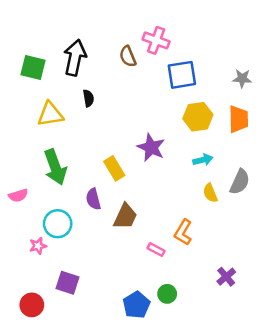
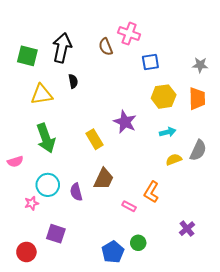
blue square: (182, 75) -> (150, 62), size x0.7
yellow semicircle: (210, 193) -> (174, 160), turned 91
purple semicircle: (93, 199) -> (76, 192), moved

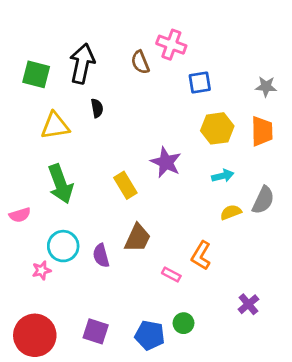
purple square: (56, 234) -> (96, 331), moved
red circle: (26, 252) -> (35, 335), size x1.6
blue pentagon: (113, 252) -> (150, 335), turned -30

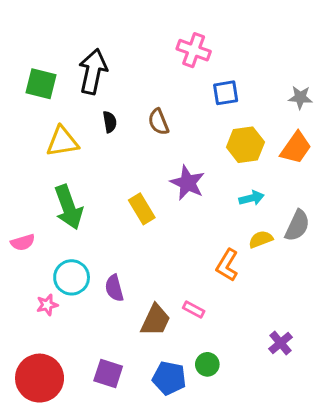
brown semicircle: (140, 62) -> (159, 122), moved
orange trapezoid: (262, 131) -> (296, 148), turned 36
brown trapezoid: (138, 238) -> (155, 320), moved
orange L-shape: (201, 256) -> (227, 265), moved

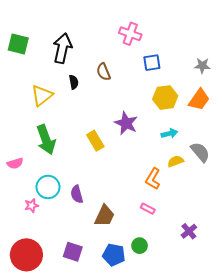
green square: (41, 84) -> (18, 44), moved
brown semicircle: (159, 122) -> (104, 72), moved
yellow triangle: (62, 142) -> (42, 95), turned -30
gray semicircle: (297, 226) -> (200, 152), turned -65
pink rectangle: (194, 309) -> (148, 209), moved

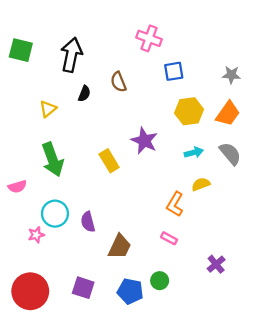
black semicircle: (74, 82) -> (84, 94), turned 32
yellow triangle: (42, 95) -> (48, 109), size x0.7
gray semicircle: (200, 152) -> (230, 154), moved

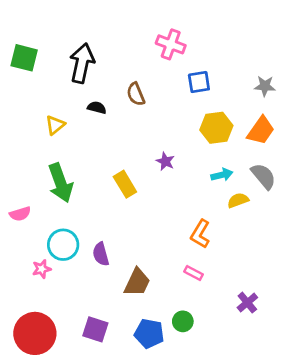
black semicircle: (84, 94) -> (97, 108), turned -98
purple star: (144, 141) -> (165, 161), size x0.6
yellow semicircle: (201, 184) -> (238, 200), moved

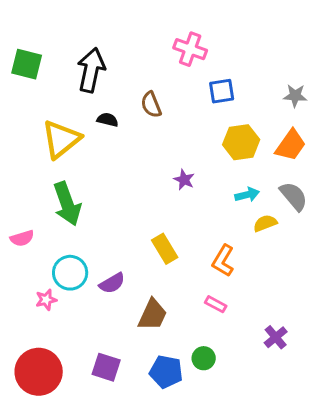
yellow triangle: (55, 125) -> (61, 139), size x1.8
yellow rectangle: (125, 184) -> (165, 249), moved
purple semicircle: (101, 254) -> (112, 283), turned -105

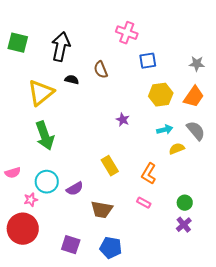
pink semicircle: (22, 238) -> (13, 173), moved
brown trapezoid: (153, 315) -> (102, 210), turned 75
green circle: (204, 358) -> (185, 203), moved
red circle: (39, 372) -> (23, 229), moved

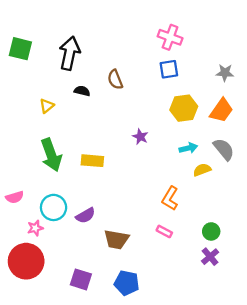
pink cross: (127, 33) -> (170, 37), moved
yellow triangle: (41, 93) -> (47, 106), size x0.5
yellow rectangle: (110, 166) -> (92, 161), moved, turned -54

